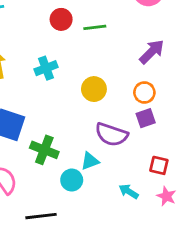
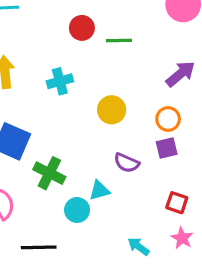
purple semicircle: (111, 134) -> (127, 163), size x0.7
cyan arrow: (129, 191) -> (139, 246), moved

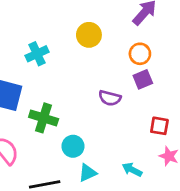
cyan cross: (60, 81) -> (37, 54), moved
yellow circle: (112, 110) -> (89, 35), moved
cyan triangle: (99, 190) -> (88, 173), moved

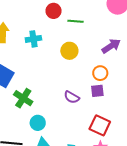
cyan cross: (37, 54) -> (33, 39), moved
red square: (159, 126) -> (100, 125), size x1.5

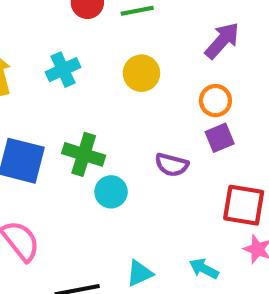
green cross: (23, 98) -> (84, 154), moved
cyan circle: (38, 123) -> (111, 192), moved

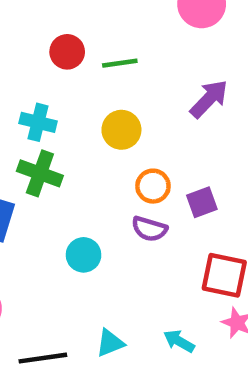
cyan cross: (63, 70) -> (38, 122), turned 36
orange circle: (215, 101) -> (153, 186), moved
green cross: (84, 154) -> (40, 173), moved

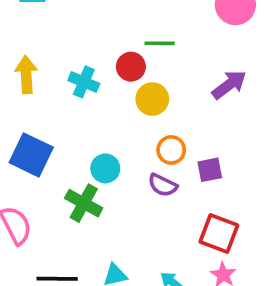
red circle: (67, 52) -> (131, 67), moved
green cross: (40, 173) -> (84, 203), moved
cyan circle: (84, 255) -> (105, 168), moved

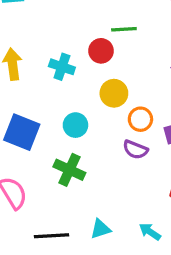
yellow circle: (152, 99) -> (114, 93), moved
cyan circle: (105, 168) -> (75, 125), moved

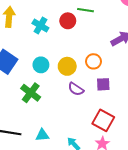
yellow circle: (114, 93) -> (67, 66), moved
orange circle: (140, 119) -> (93, 61), moved

